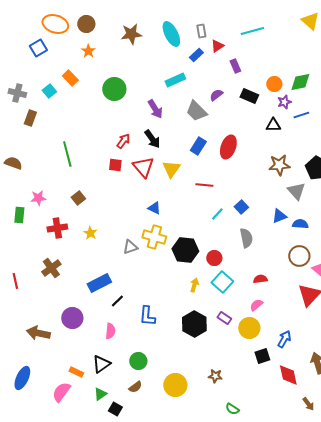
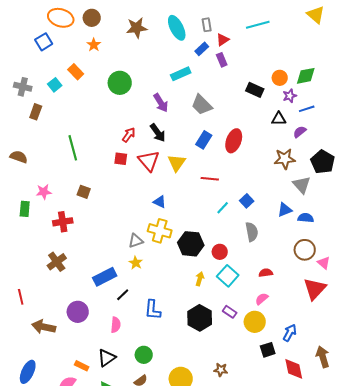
purple rectangle: (235, 66) -> (222, 60), moved
purple semicircle: (216, 95) -> (300, 132), moved
brown square: (78, 198) -> (84, 192), turned -32
yellow star: (90, 233) -> (136, 263), moved
red line: (15, 281) -> (21, 297), moved

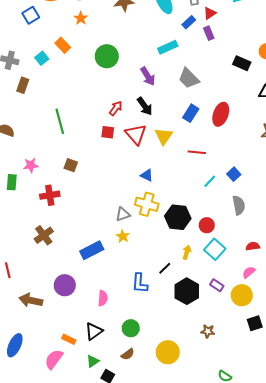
black line: (123, 295) -> (165, 268), moved
brown star: (221, 370) -> (208, 331), moved

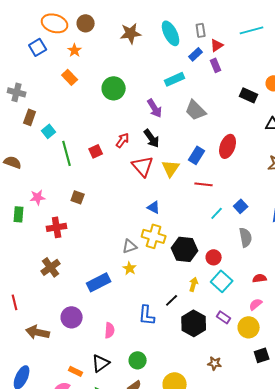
orange star: (81, 18) -> (75, 50), moved
cyan square: (42, 58) -> (49, 131), moved
blue rectangle: (191, 113) -> (197, 155), moved
red square: (108, 132) -> (96, 151), moved, turned -32

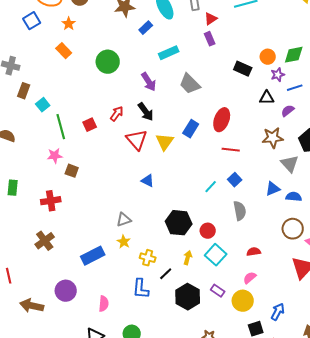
blue rectangle: (196, 54) -> (146, 28), moved
red line: (204, 184) -> (231, 150), moved
pink star: (38, 197) -> (55, 156), moved
yellow cross: (154, 236) -> (148, 258), moved, size x0.7

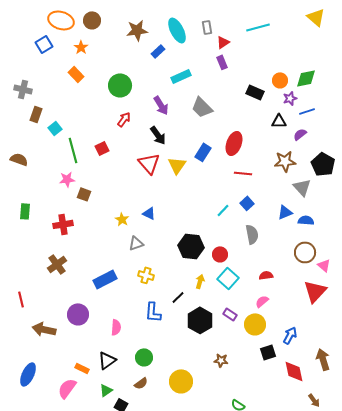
red arrow: (117, 114) -> (124, 119), moved
blue triangle: (148, 181) -> (149, 213), moved
yellow star: (124, 242) -> (122, 219), moved
yellow cross: (148, 258) -> (146, 275), moved

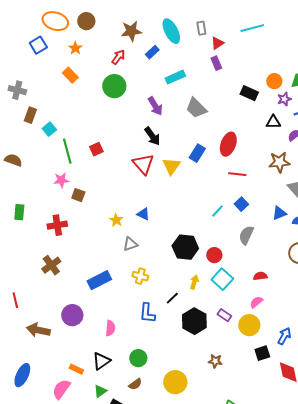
red arrow: (124, 119) -> (118, 57), moved
gray semicircle: (252, 234) -> (246, 235), turned -144

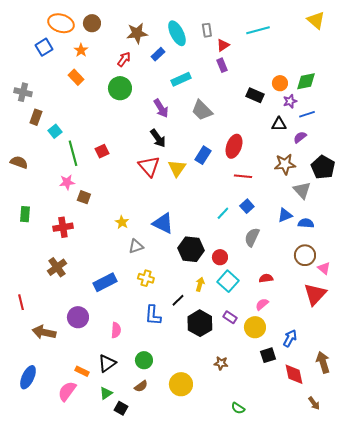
blue triangle: (143, 214) -> (163, 223), moved, size x1.6

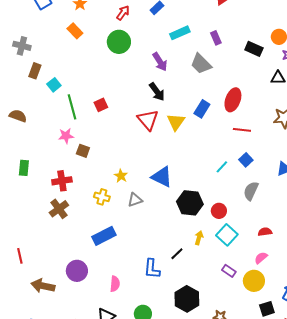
purple rectangle: (222, 65) -> (216, 38), moved
brown cross: (57, 267) -> (59, 209), moved
yellow cross: (146, 278) -> (102, 197), moved
black hexagon: (200, 323) -> (187, 299), moved

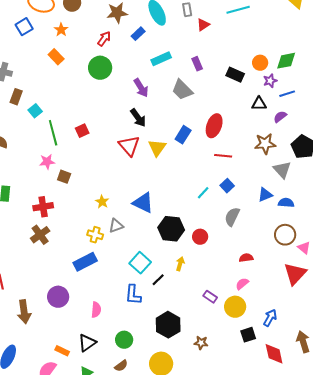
yellow cross: (102, 197) -> (95, 235), moved
cyan square: (227, 235) -> (140, 263), moved
brown arrow: (43, 286) -> (24, 312), turned -110

